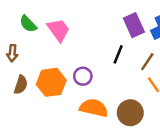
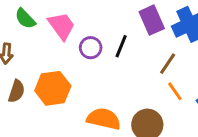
black line: (118, 54) -> (121, 46), moved
purple circle: (83, 76) -> (91, 48), moved

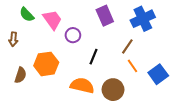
purple rectangle: (152, 20) -> (105, 16), moved
black line: (121, 46) -> (93, 57), moved
brown semicircle: (16, 91) -> (21, 75), moved

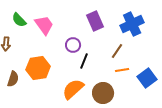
purple circle: (73, 35) -> (73, 45), moved
orange line: (133, 66) -> (122, 70), turned -64
orange semicircle: (82, 85) -> (73, 89), turned -55

